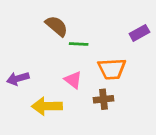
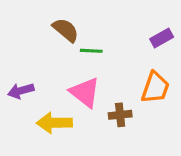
orange trapezoid: (112, 69) -> (155, 88), moved, turned -68
pink triangle: (73, 80) -> (85, 92), size x1.5

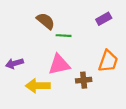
purple rectangle: (162, 38) -> (104, 19), moved
pink triangle: (85, 92) -> (59, 65), turned -50

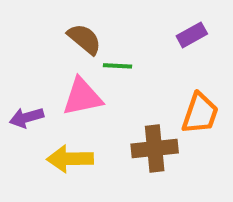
pink triangle: (59, 65) -> (82, 97), moved
brown cross: (84, 80) -> (155, 148), size x1.5

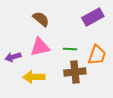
purple rectangle: (192, 35) -> (93, 17), size x1.5
green line: (117, 66) -> (70, 49), moved

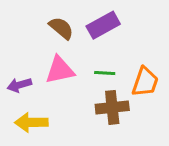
purple rectangle: (93, 17) -> (103, 25), moved
yellow arrow: (34, 77) -> (31, 122), moved

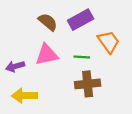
orange trapezoid: (145, 82) -> (109, 42), moved, turned -55

